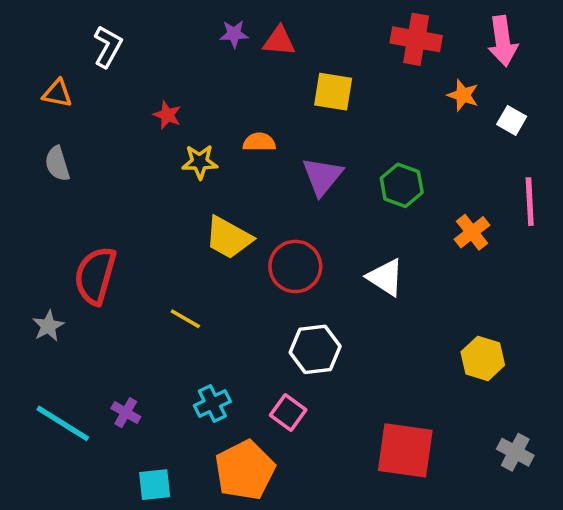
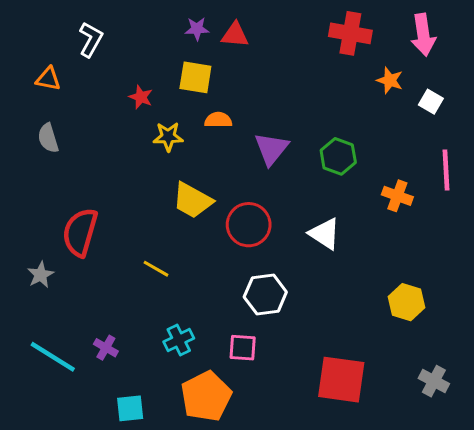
yellow square: (333, 92) -> (195, 77), moved
orange cross: (472, 232) -> (397, 196), turned -32
pink square: (288, 413) -> (243, 348), turned -32

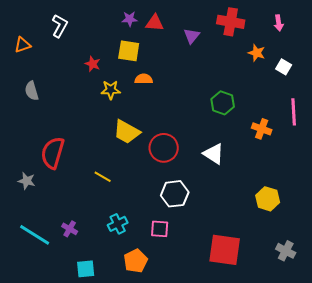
pink arrow: (423, 35) -> (279, 23), size x0.6
orange triangle: (48, 79) -> (23, 45), moved, turned -30
purple triangle: (271, 149) -> (192, 36), moved, size x0.7
gray star: (41, 275) -> (27, 181), turned -30
orange pentagon: (206, 396) -> (136, 261), size x0.7

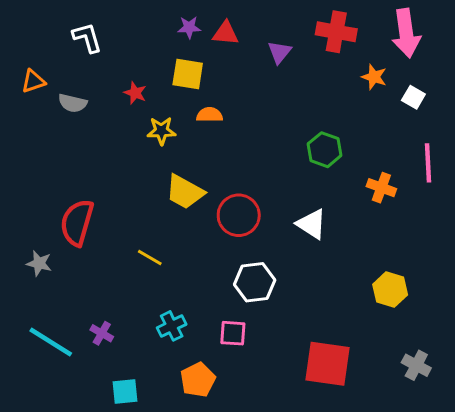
pink arrow: (279, 23) -> (406, 33), size x2.0
white L-shape: (60, 26) -> (87, 38), turned -45
orange triangle: (23, 45) -> (33, 81), moved
gray semicircle: (32, 91) -> (73, 103), moved, turned -60

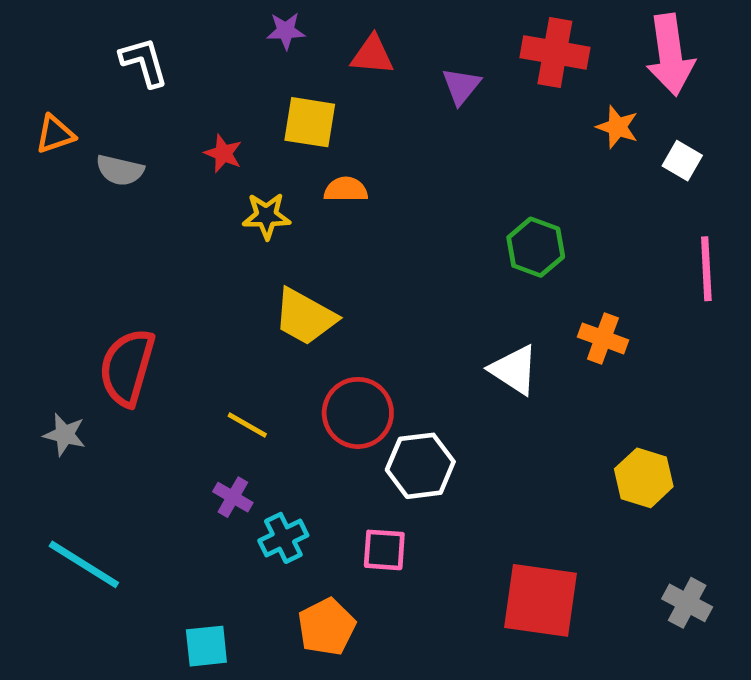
purple star: (189, 27) -> (286, 31), moved
orange cross: (381, 188) -> (603, 338), moved
red circle: (239, 215) -> (358, 413), moved
purple cross: (102, 333) -> (233, 497), moved

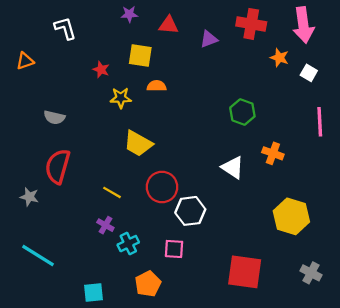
purple triangle: (461, 86) -> (209, 39), turned 30
gray semicircle: (120, 170) -> (54, 117), moved
yellow hexagon: (644, 478) -> (291, 216), size x1.4

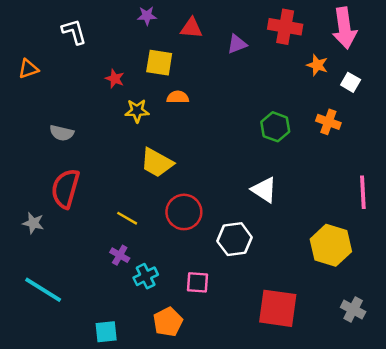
pink line: (320, 122) -> (363, 192), moved
orange cross: (273, 153) -> (328, 122), moved
white hexagon: (190, 211) -> (235, 239), moved

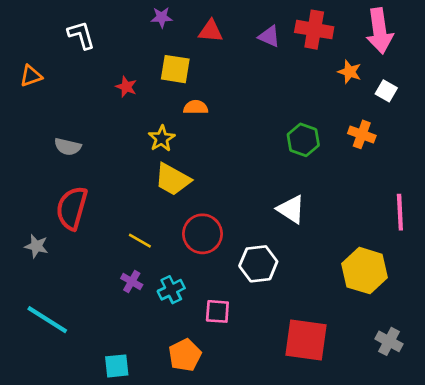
purple triangle: (237, 44) -> (269, 36), moved, turned 45
yellow star: (137, 111) -> (162, 139), moved, turned -30
cyan cross: (146, 276) -> (171, 290), moved

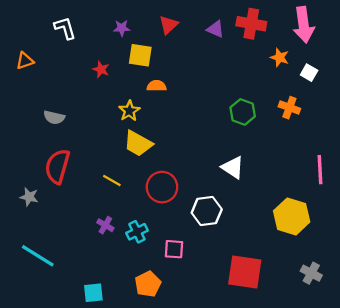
purple star: (162, 17) -> (122, 28), moved
red triangle: (211, 31) -> (169, 25), turned -48
yellow line: (140, 241) -> (112, 181), moved

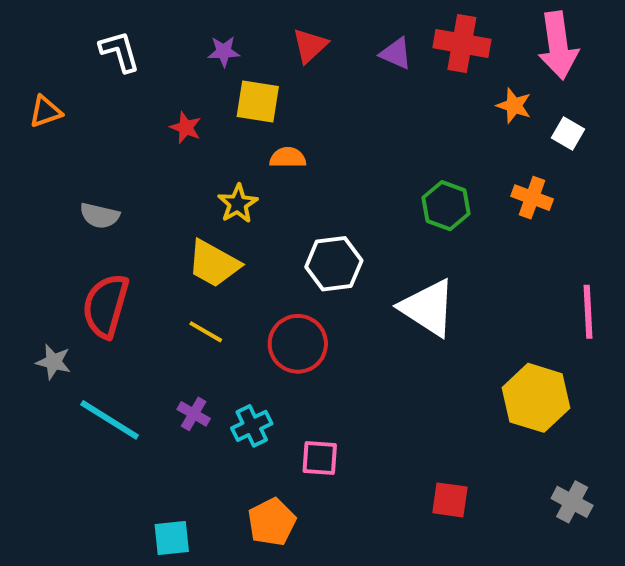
yellow trapezoid: (138, 144) -> (214, 264), moved
white triangle: (233, 167) -> (428, 308), size x1.4
white hexagon: (207, 211) -> (334, 264), moved
cyan line: (38, 256) -> (110, 420), moved
red square: (245, 272) -> (450, 500), size x0.6

